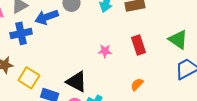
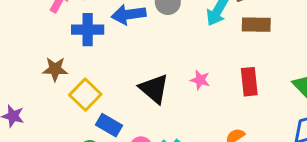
black triangle: (77, 82) -> (154, 89), moved

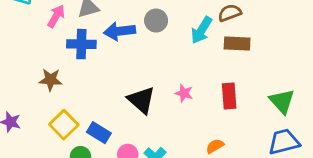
yellow square: (85, 95) -> (64, 125), moved

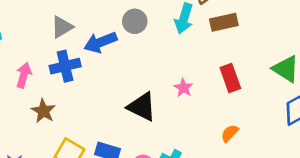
pink arrow: (56, 16) -> (24, 75), moved
brown star: (51, 80) -> (43, 111), turned -30
pink star: (184, 93) -> (183, 88), turned 30

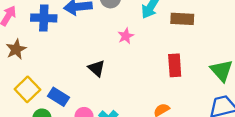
pink star: (183, 88) -> (126, 36), moved
black triangle: (142, 107) -> (97, 68), size x0.7

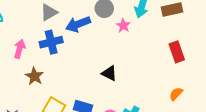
pink star: (126, 36) -> (123, 26), moved

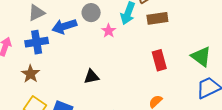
black triangle: (109, 73) -> (92, 77), turned -42
brown star: (34, 76) -> (30, 74), moved

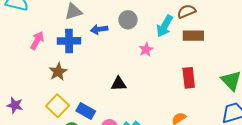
blue arrow: (64, 26) -> (99, 29), size x0.7
pink star: (109, 31) -> (146, 50), moved

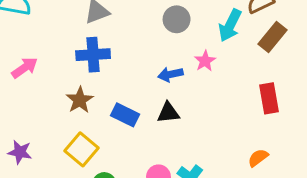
blue arrow: (99, 29) -> (170, 74), moved
brown rectangle: (193, 36) -> (272, 37), turned -48
pink arrow: (37, 41) -> (25, 68), moved, turned 30
blue rectangle: (86, 111) -> (125, 115), moved

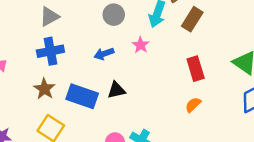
blue arrow: (170, 74) -> (104, 54), moved
blue rectangle: (125, 115) -> (82, 96), size x1.4
orange semicircle: (258, 158) -> (193, 105), moved

